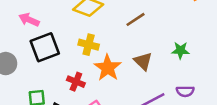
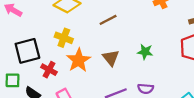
black square: (45, 47) -> (27, 51), moved

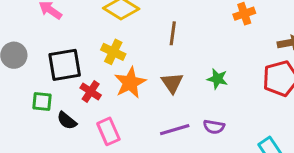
brown line: (108, 20) -> (173, 33), turned -60

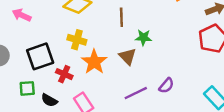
green star: (217, 79) -> (143, 38), moved
purple semicircle: (214, 127) -> (166, 86), turned -49

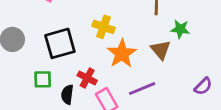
red cross: (64, 74) -> (87, 78), moved
purple line: (136, 93) -> (142, 89), moved
black semicircle: (49, 100) -> (67, 95), turned 63

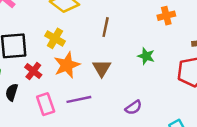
green star: (180, 29) -> (146, 56), moved
red cross: (87, 78) -> (33, 71), moved

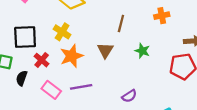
brown line: (106, 27) -> (121, 24), moved
brown triangle: (102, 68) -> (105, 50), moved
pink rectangle: (46, 104) -> (51, 90), turned -36

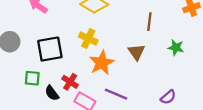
red cross: (42, 60) -> (70, 82), moved
black semicircle: (22, 78) -> (52, 93), turned -48
purple line: (81, 87) -> (116, 94), turned 40

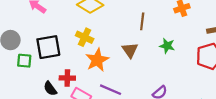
green square: (32, 78) -> (24, 61), moved
red cross: (70, 82) -> (67, 78), turned -32

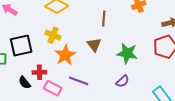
green star: (167, 46) -> (127, 53), moved, size x1.5

